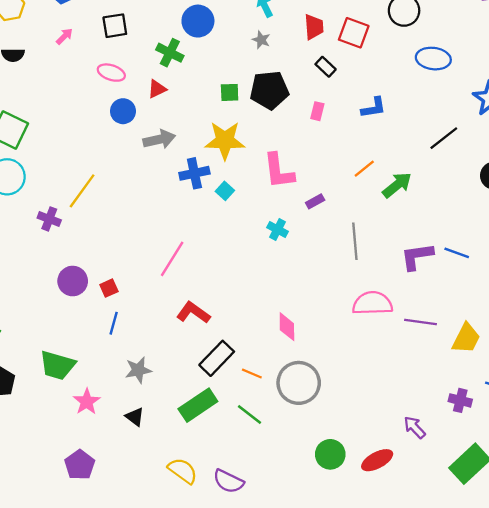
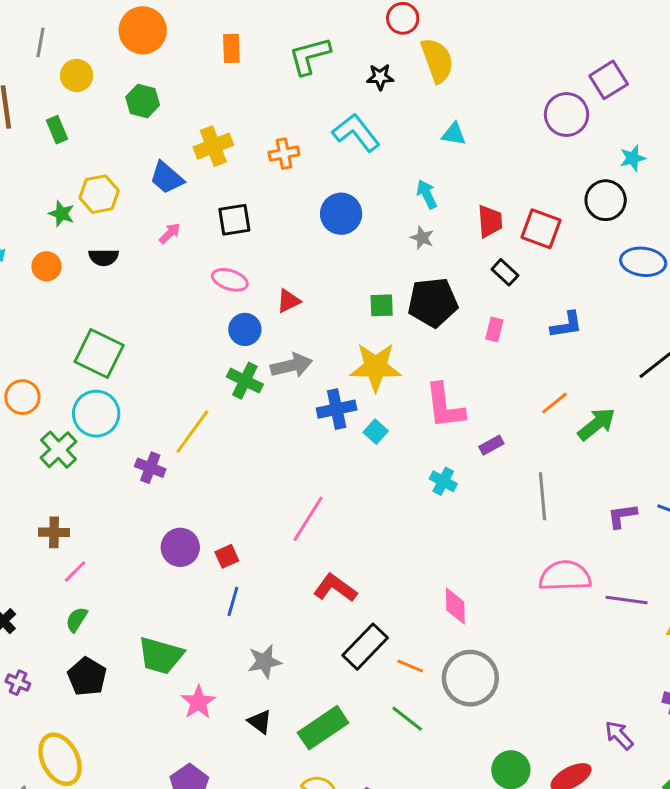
green cross: (170, 53) -> (245, 381), moved
purple L-shape: (417, 256) -> (622, 516), size x0.7
green rectangle: (198, 405) -> (323, 728), moved

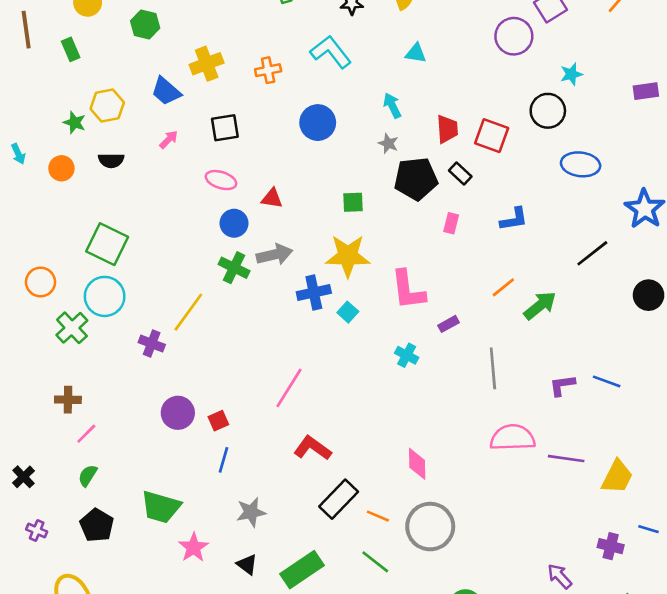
red triangle: (288, 301) -> (272, 198), turned 35
black pentagon: (433, 302) -> (416, 179), moved

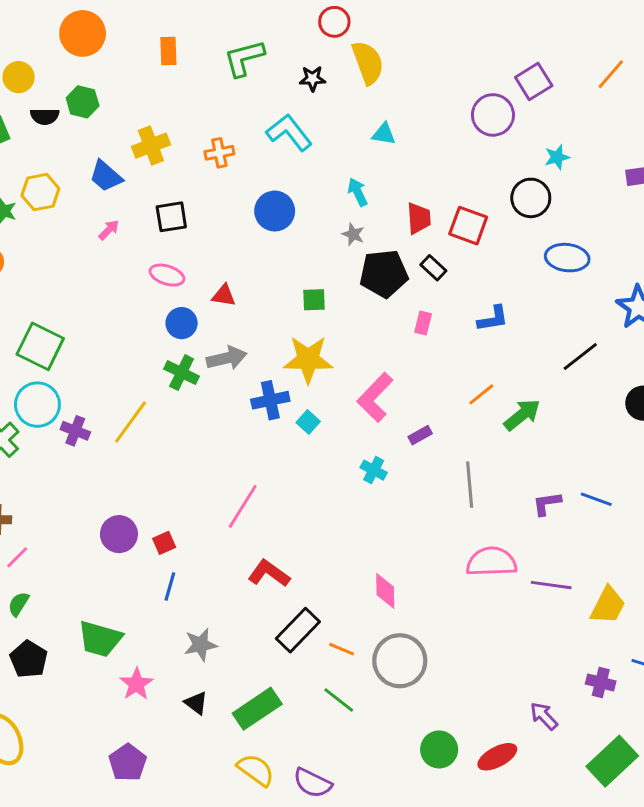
black semicircle: (111, 160) -> (45, 116), moved
pink L-shape: (408, 290) -> (375, 397), turned 51
purple cross: (152, 343) -> (75, 431), moved

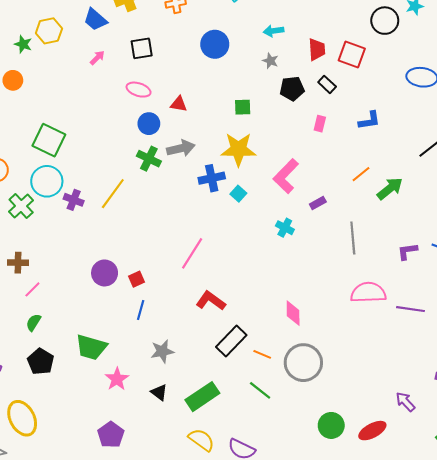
cyan arrow: (358, 192) -> (274, 31), turned -72
black circle: (531, 198) -> (385, 21), moved
black pentagon: (384, 274) -> (292, 89), size x0.7

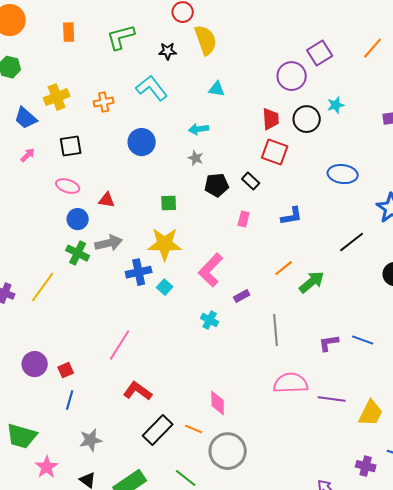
red trapezoid: (317, 49) -> (271, 119), moved
orange line: (262, 354) -> (194, 429), moved

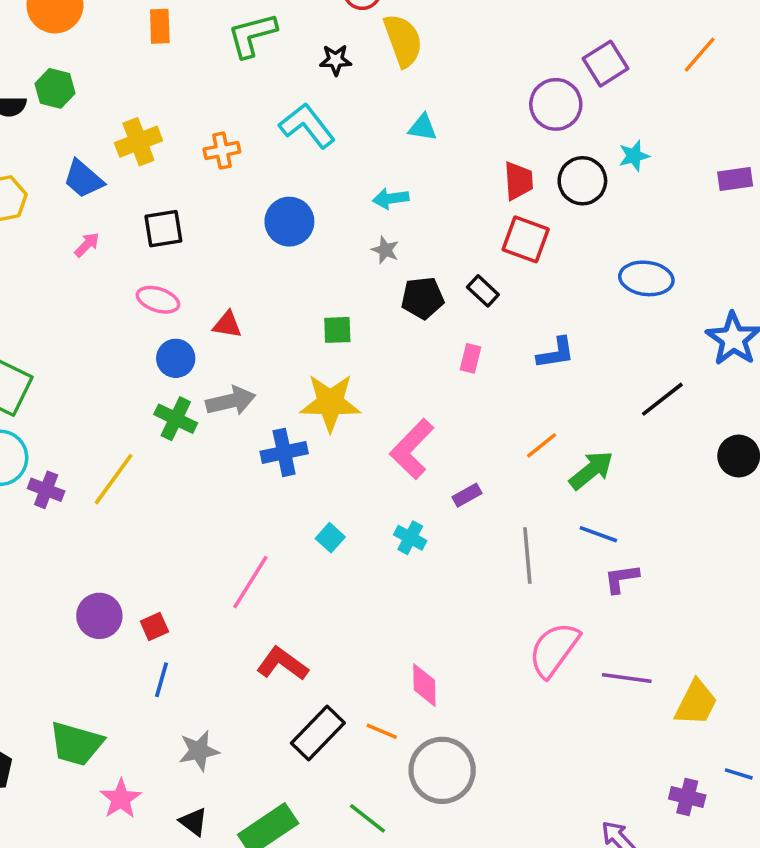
cyan square: (165, 287) -> (330, 538), moved
blue line: (363, 340) -> (598, 534), moved
pink semicircle: (291, 383) -> (554, 650), turned -52

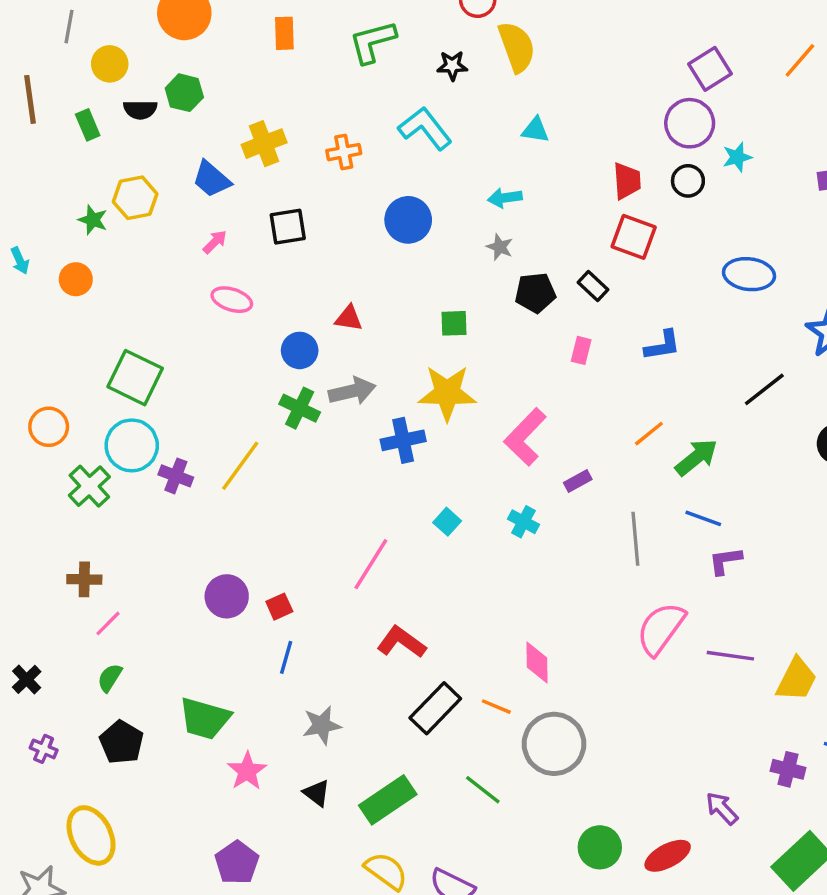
purple circle: (556, 104) -> (690, 123), moved
black circle: (582, 181) -> (688, 181), size x0.7
pink ellipse: (158, 300) -> (232, 300), moved

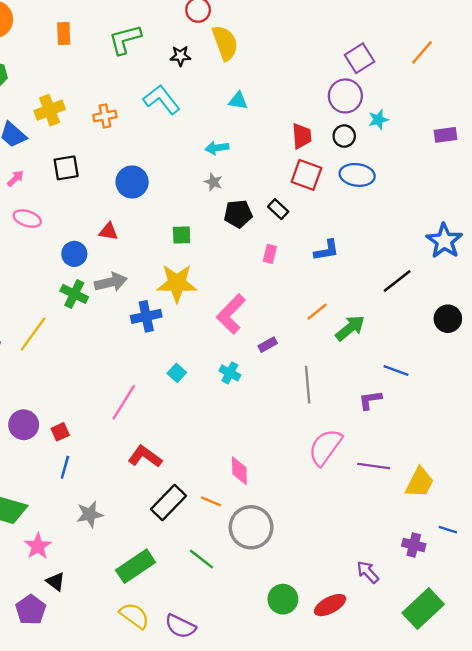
blue circle: (408, 220) -> (132, 182), moved
blue ellipse: (749, 274) -> (357, 175), moved
blue line: (703, 518) -> (396, 371), moved
black triangle: (317, 793) -> (55, 581), moved

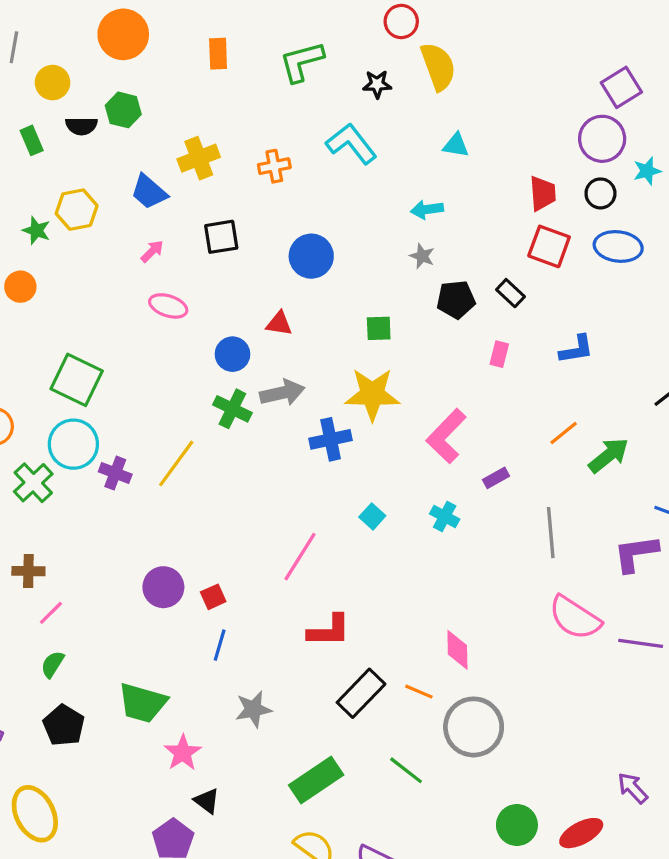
purple L-shape: (370, 400) -> (636, 553), size x1.4
pink semicircle: (325, 447) -> (575, 618), turned -93
red L-shape: (145, 457) -> (329, 631), turned 144

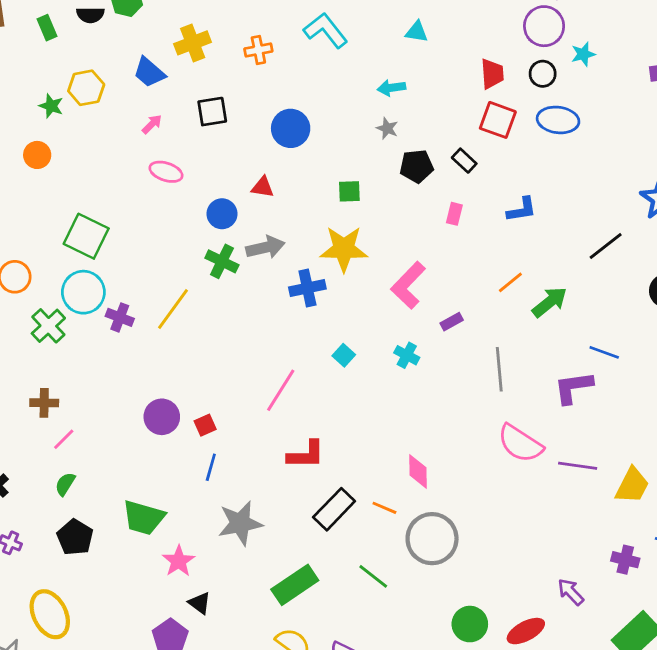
gray star: (253, 709) -> (240, 523), size x1.4

